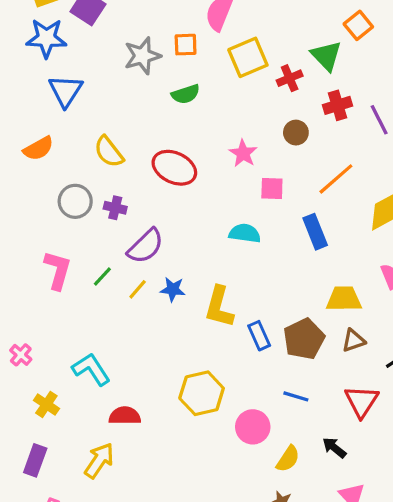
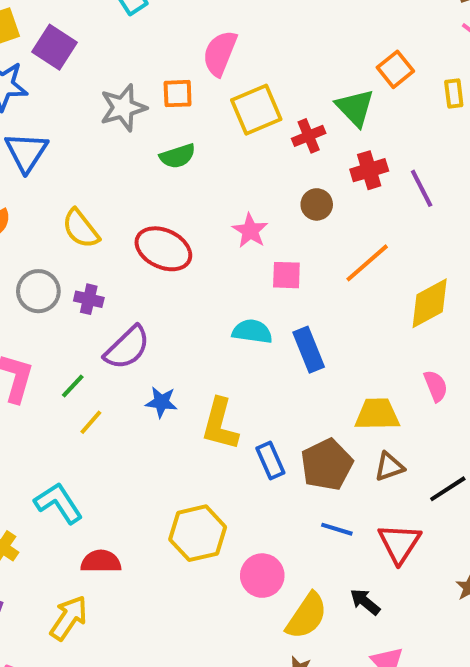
blue rectangle: (315, 232) -> (309, 350), moved
yellow line: (138, 289) -> (91, 422), moved
blue line: (296, 396) -> (337, 529), moved
yellow semicircle: (288, 459) -> (307, 616), size x1.4

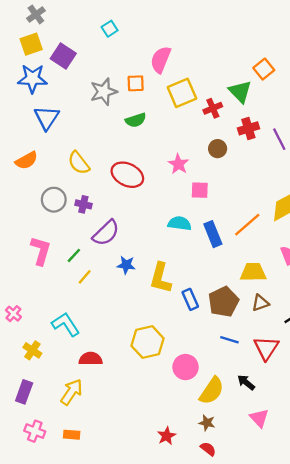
orange line: (367, 263) -> (247, 225), moved

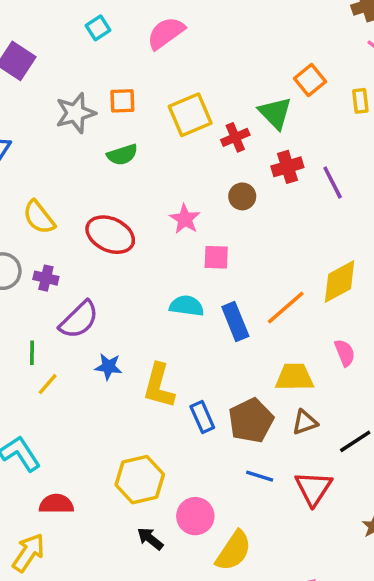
cyan square: (110, 29) -> (98, 28), moved
pink semicircle: (161, 60) -> (166, 33), moved, turned 32
green line: (74, 255) -> (32, 353), turned -42
black arrow: (246, 382) -> (150, 539), moved

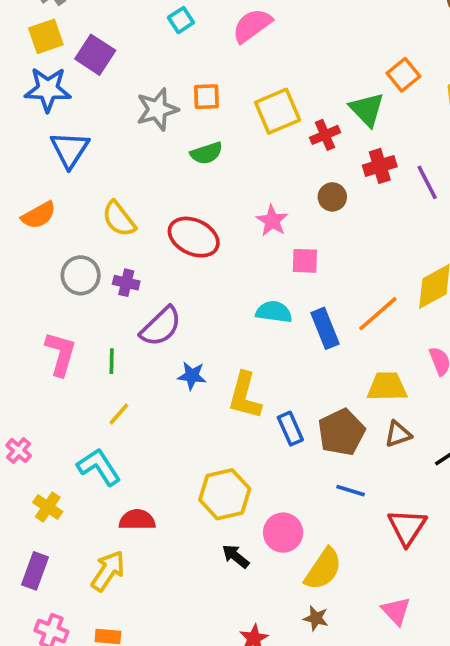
yellow line: (48, 384) -> (119, 414), moved
red triangle: (313, 488) -> (407, 527), moved

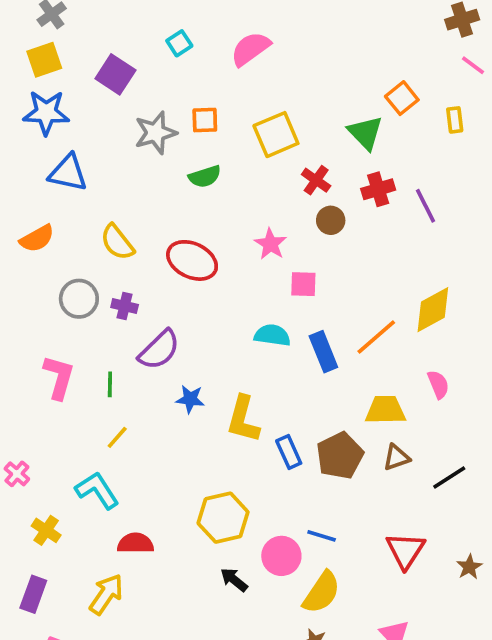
purple square: (95, 55) -> (115, 74), moved
red cross: (325, 135) -> (316, 180), moved, turned -32
blue triangle: (70, 150) -> (68, 173), turned -51
blue line: (351, 491) -> (322, 536), moved

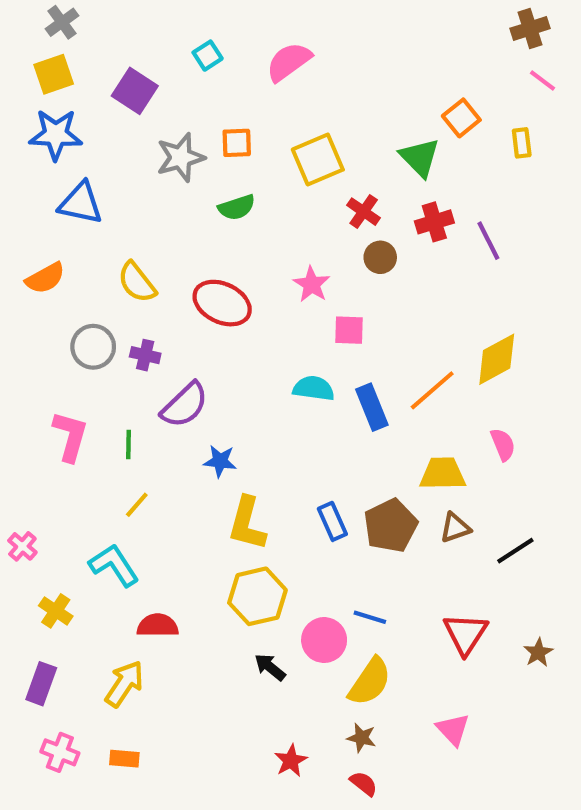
yellow L-shape: (243, 419) -> (247, 524), moved

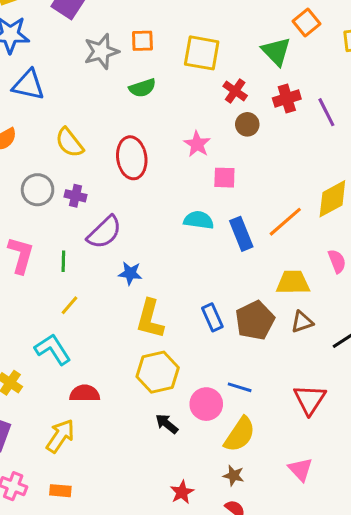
yellow square: (318, 160) -> (202, 53), turned 33
red ellipse: (222, 303) -> (132, 158), turned 57

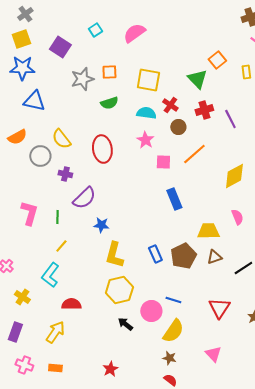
gray circle: (38, 190) -> (40, 156), moved
cyan semicircle: (199, 220) -> (146, 113), moved
orange line: (285, 222) -> (194, 154), moved
cyan L-shape: (53, 349) -> (50, 275), turned -110
red star: (182, 492) -> (110, 369), moved

